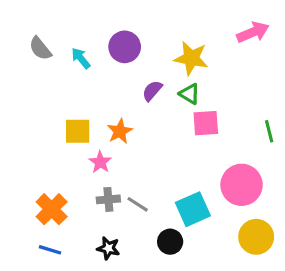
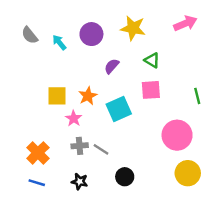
yellow star: (191, 58) -> (133, 28), moved
green triangle: (190, 94) -> (152, 60), moved
cyan square: (193, 209) -> (119, 109), moved

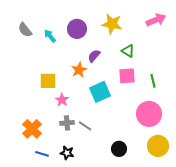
orange star: (88, 96) -> (79, 70), moved
green line: (197, 96) -> (153, 81), moved
black circle: (125, 177) -> (119, 149), moved
blue line: (37, 183) -> (42, 154), moved

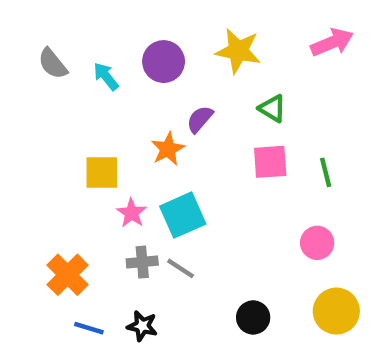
cyan square: (100, 92) -> (183, 215), moved
pink circle: (149, 114) -> (317, 243), size x0.6

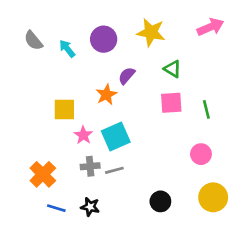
gray line: (181, 268) -> (114, 170), turned -48

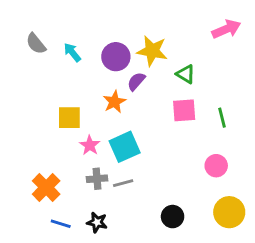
yellow star: (151, 32) -> (152, 51), moved
purple circle: (104, 39) -> (116, 57), moved

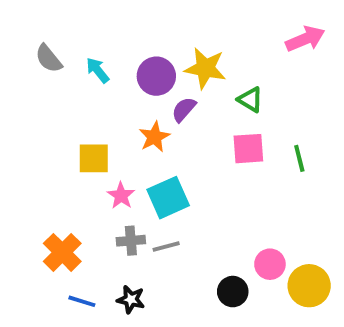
pink circle: (216, 166) -> (270, 264), moved

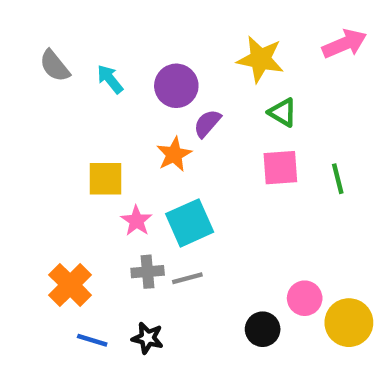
yellow star: (205, 68) -> (260, 59), moved

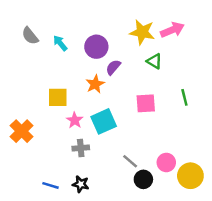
pink arrow: (344, 44) -> (172, 30), moved
pink square: (280, 168) -> (146, 103), moved
gray line: (187, 278) -> (130, 161), moved, turned 56
orange cross: (70, 285) -> (22, 131), moved

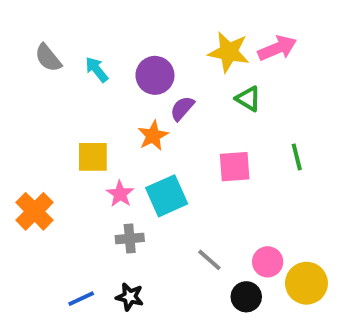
black circle: (143, 179) -> (246, 297), moved
blue line: (51, 185) -> (81, 299), turned -42

